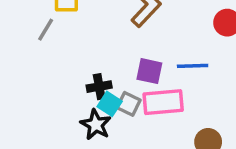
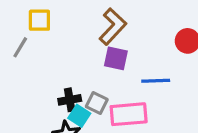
purple square: (149, 71) -> (116, 58), moved
gray square: (129, 104) -> (97, 103), moved

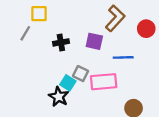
brown L-shape: (113, 27) -> (115, 18), moved
black cross: (70, 100) -> (61, 42), moved

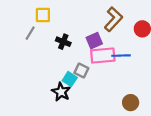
purple square: (94, 41) -> (94, 41), turned -35
black cross: (61, 42) -> (63, 42), turned 32
pink rectangle: (104, 82) -> (103, 56), moved

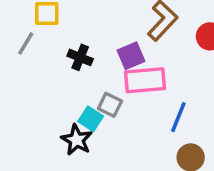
blue line: (121, 56) -> (178, 117), moved, turned -66

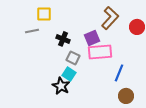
gray line: (26, 43) -> (32, 31), turned 48
gray square: (110, 105) -> (73, 58), moved

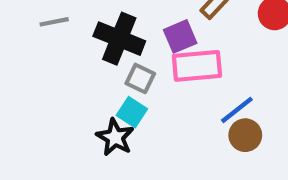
black cross: (63, 39) -> (119, 39), size x1.6
blue line: (119, 73) -> (237, 110), turned 30
brown circle: (126, 96) -> (245, 135), moved

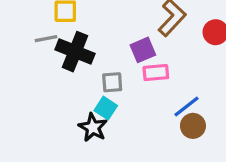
black cross: (119, 39) -> (75, 52), moved
pink rectangle: (197, 66) -> (156, 73), size x0.7
gray square: (140, 78) -> (112, 82), turned -30

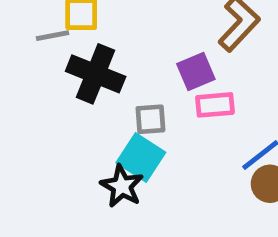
gray line: (46, 39) -> (53, 36), moved
cyan square: (106, 108) -> (141, 157), size x1.4

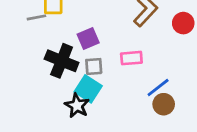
purple square: (196, 71) -> (88, 38), moved
black cross: (96, 74) -> (62, 61), moved

